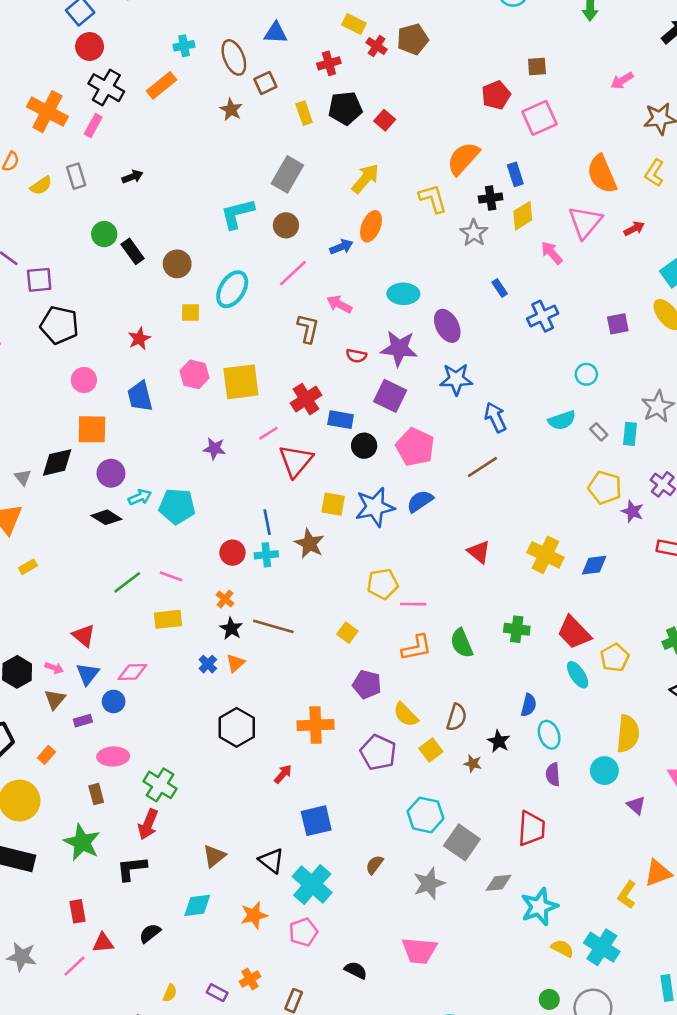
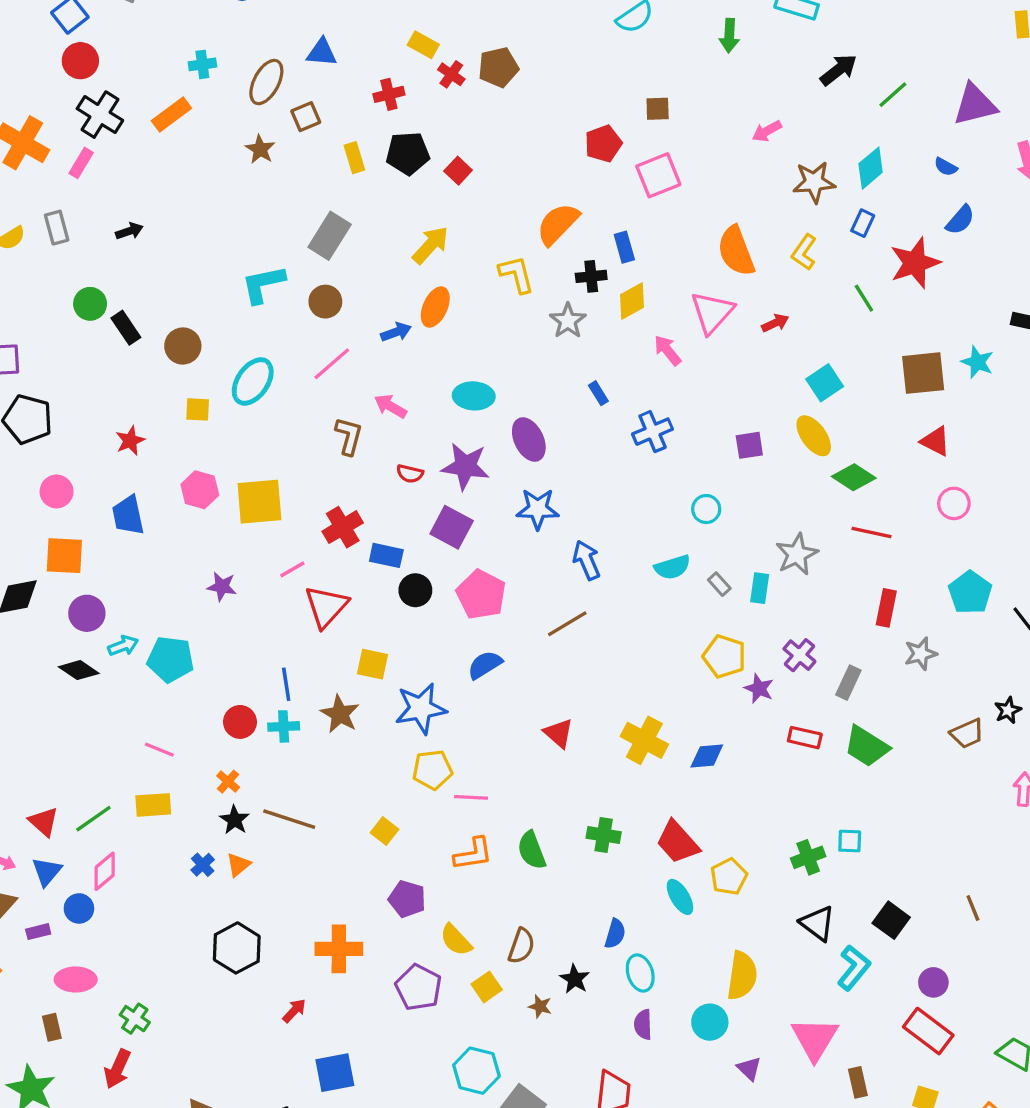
brown ellipse: (234, 57) -> (266, 82), turned 48
blue star: (375, 507) -> (421, 708), moved
green line: (127, 582) -> (93, 819), moved
pink diamond: (132, 672) -> (105, 871), turned -40
green cross: (160, 785) -> (135, 1019), size x0.7

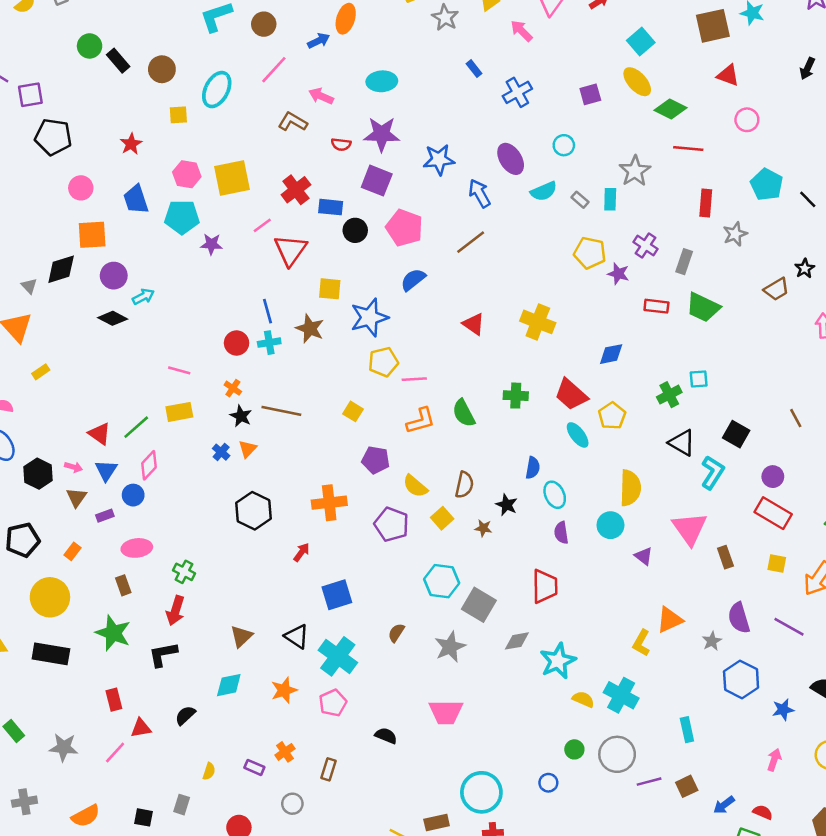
brown L-shape: (349, 436) -> (293, 122), turned -68
purple ellipse: (529, 440) -> (511, 159), moved
cyan pentagon: (171, 659) -> (182, 217), moved
blue diamond: (707, 756) -> (611, 354), moved

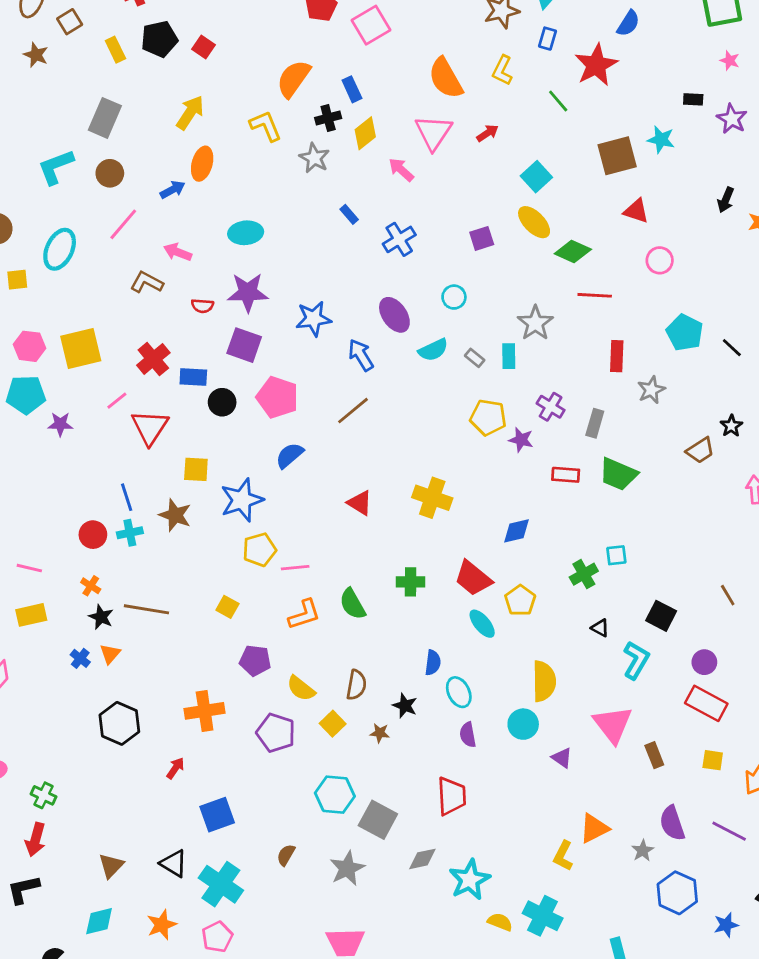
black triangle: (682, 443) -> (600, 628), size x0.6

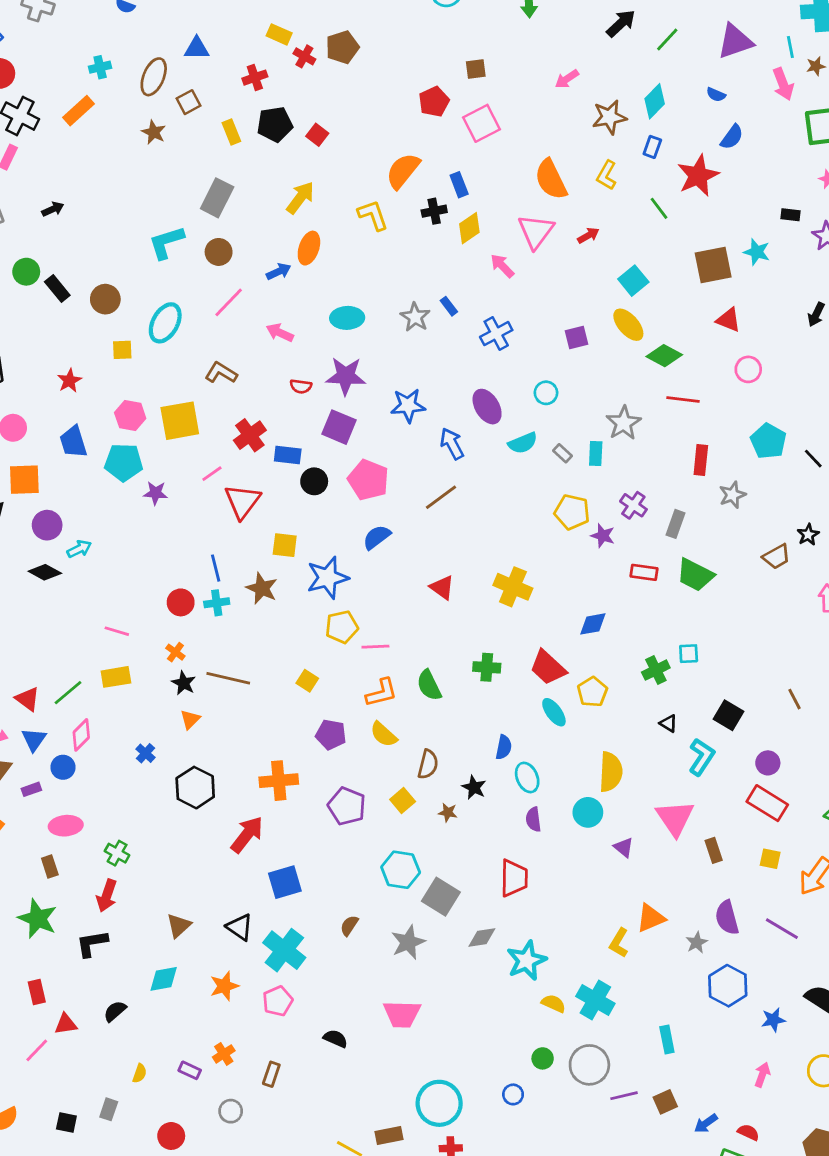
gray star: (314, 158) -> (415, 317), moved
brown L-shape: (147, 282) -> (221, 373), moved
blue cross: (80, 658) -> (146, 753), moved
yellow semicircle: (301, 688) -> (384, 734), moved
red arrow: (175, 768) -> (247, 835), size x1.8

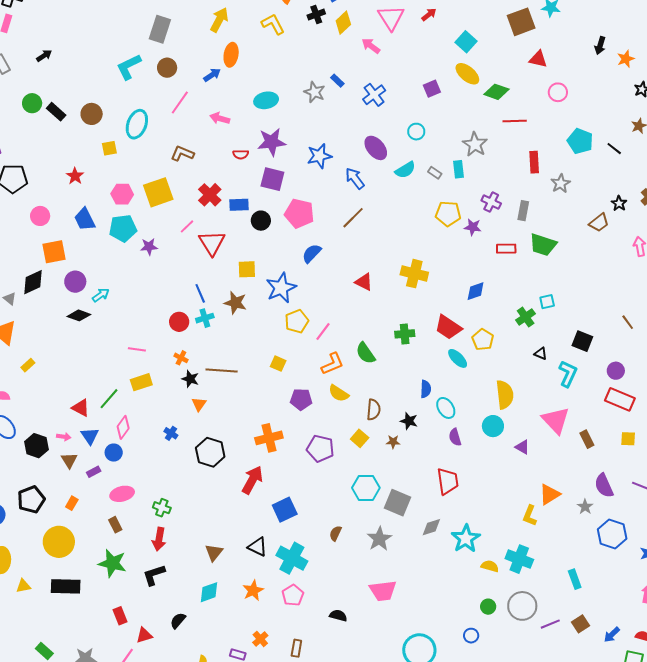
pink line: (375, 647) -> (323, 332), turned -42

